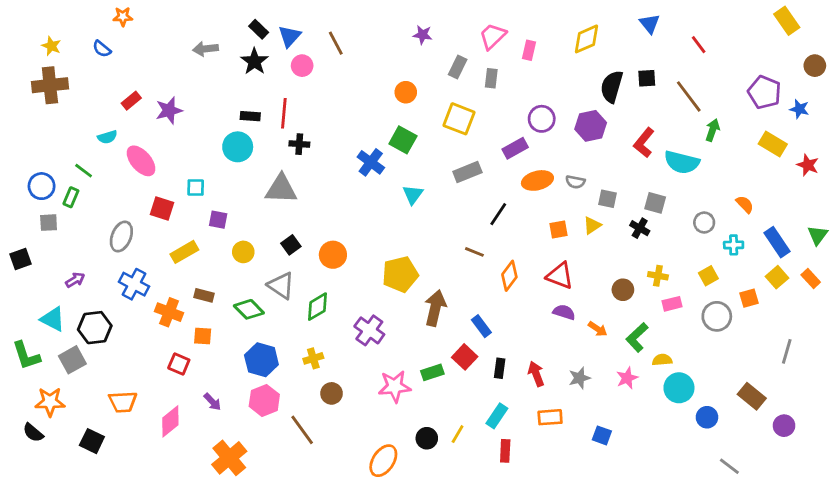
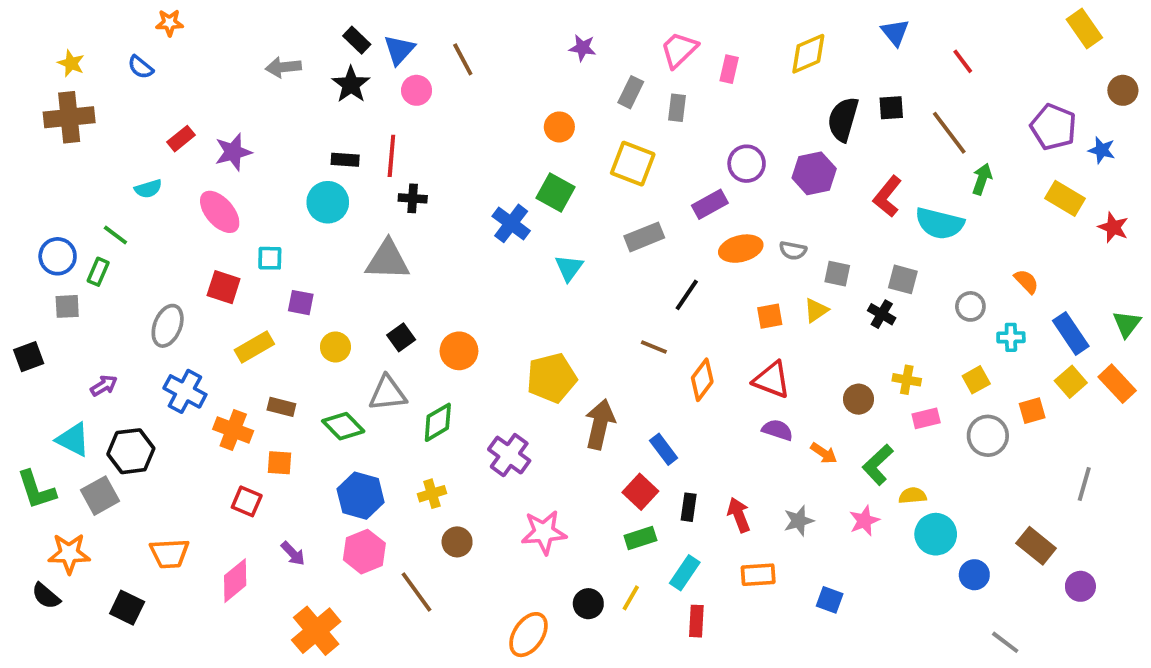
pink ellipse: (141, 161) -> (220, 212), moved
orange rectangle: (811, 279) -> (1117, 384), size x1.4
gray triangle: (281, 286) -> (388, 393), turned -40
green rectangle: (432, 372) -> (640, 538), moved

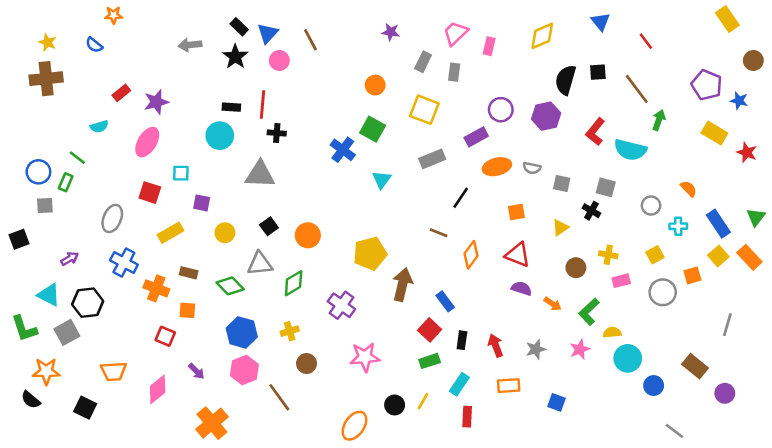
pink ellipse: (220, 212) -> (147, 142), turned 72
yellow triangle: (816, 310) -> (560, 228), moved

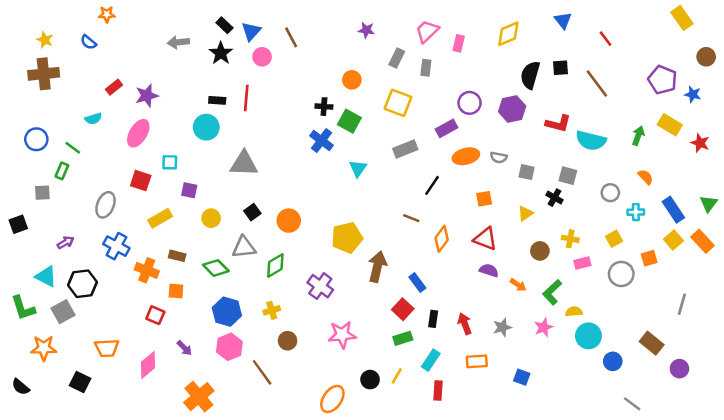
green arrow: (659, 120) -> (638, 136), moved
red L-shape: (595, 132) -> (558, 124), turned -115
black cross: (277, 133) -> (324, 107), moved
blue circle: (38, 172) -> (36, 139), moved
black semicircle: (31, 400) -> (21, 387), moved

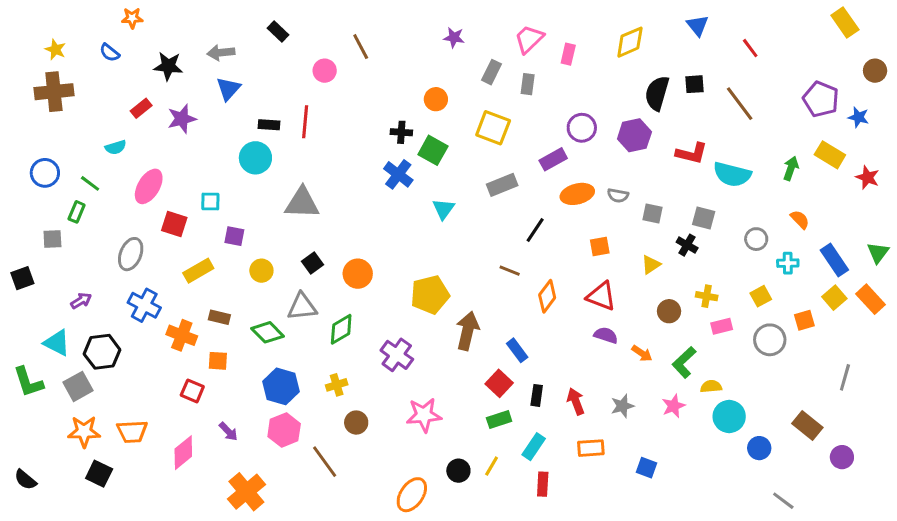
blue triangle: (251, 31) -> (228, 89), moved
black star: (221, 53) -> (168, 66), moved, turned -30
pink ellipse: (138, 133) -> (149, 186), moved
orange star: (44, 348) -> (84, 432), moved

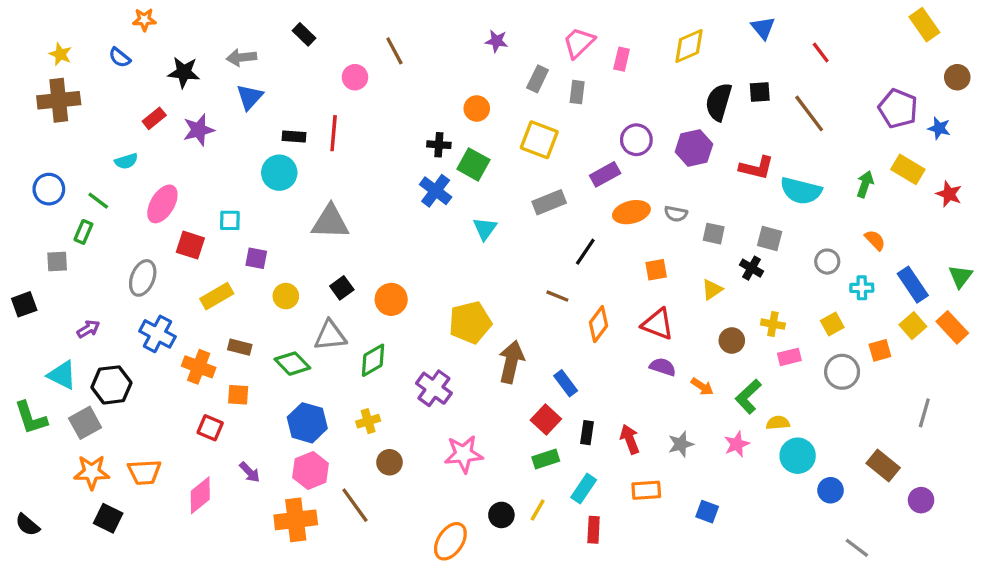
orange cross: (246, 492) -> (296, 520), moved, turned 33

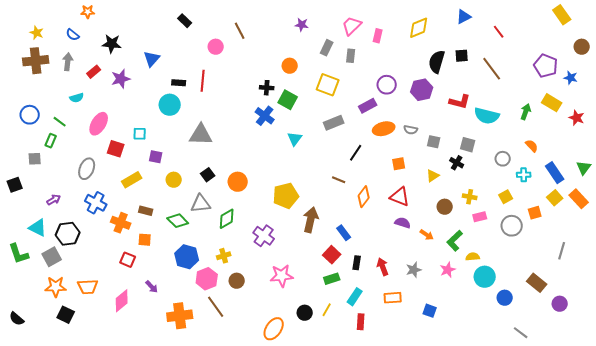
blue triangle: (763, 28) -> (464, 17), turned 42
gray arrow: (241, 57) -> (68, 62), moved, turned 102
pink hexagon: (311, 471) -> (207, 279), moved

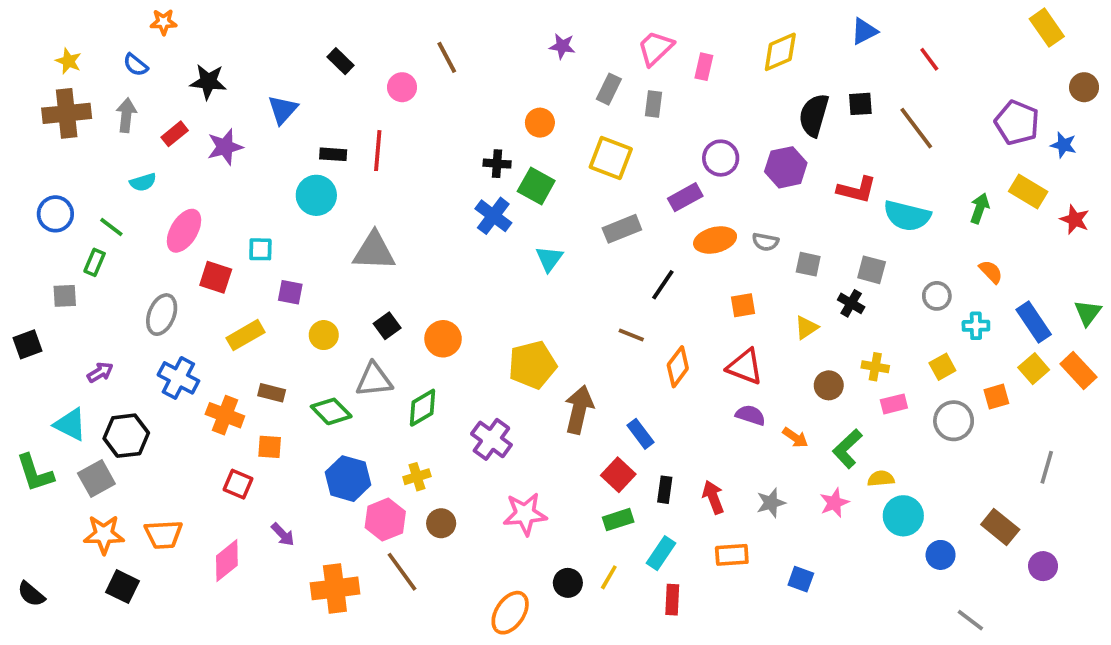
black rectangle: (185, 21) -> (341, 61), moved

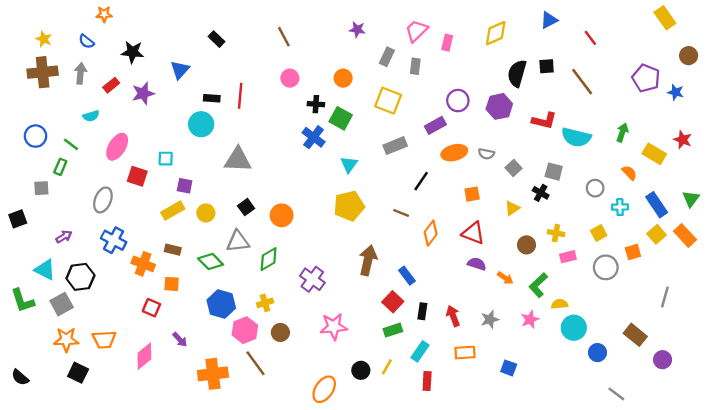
pink circle: (402, 87) -> (290, 78), moved
yellow rectangle: (1028, 192) -> (654, 154), moved
gray square: (808, 264) -> (513, 168), turned 35
yellow rectangle: (245, 335) -> (173, 211), moved
yellow pentagon: (532, 365) -> (349, 206), moved

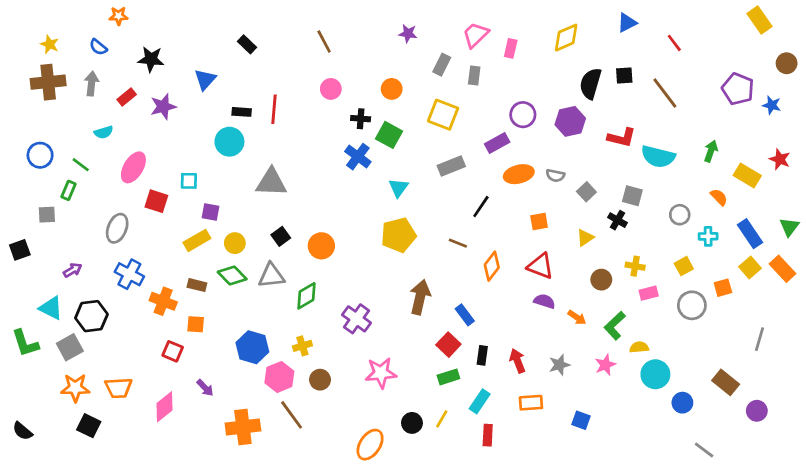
green diamond: (211, 261) -> (232, 276), moved

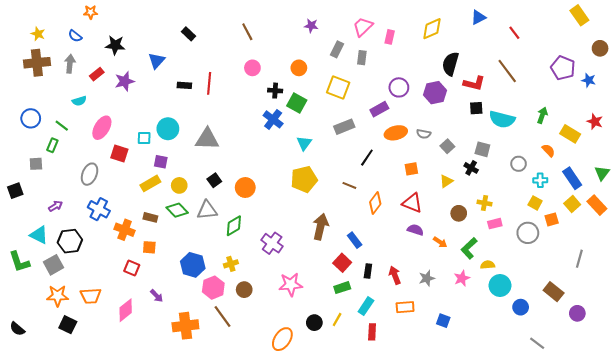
black square: (624, 75) -> (476, 108), moved
red L-shape: (622, 138) -> (474, 83), moved
cyan circle: (229, 142) -> (168, 129), moved
yellow square: (684, 266) -> (535, 203), moved, turned -32

